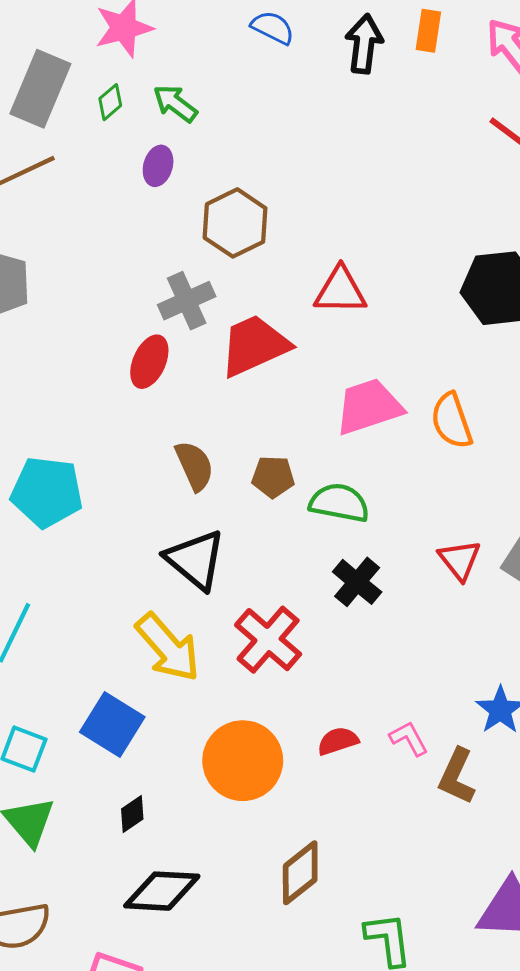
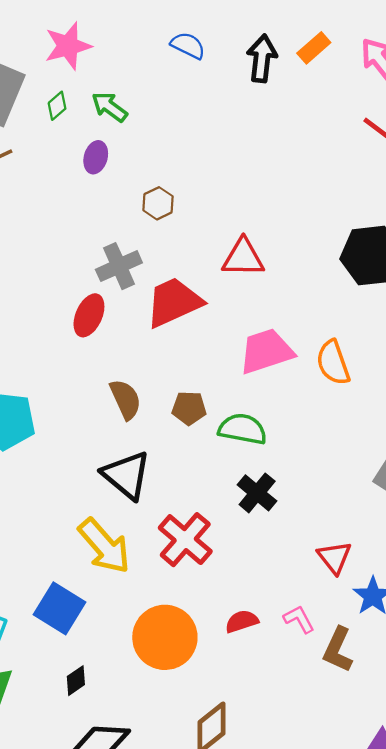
orange rectangle: (428, 31) -> (314, 48), turned 40
brown hexagon: (235, 223) -> (158, 203), size x0.6
red triangle: (460, 560) -> (334, 557), moved

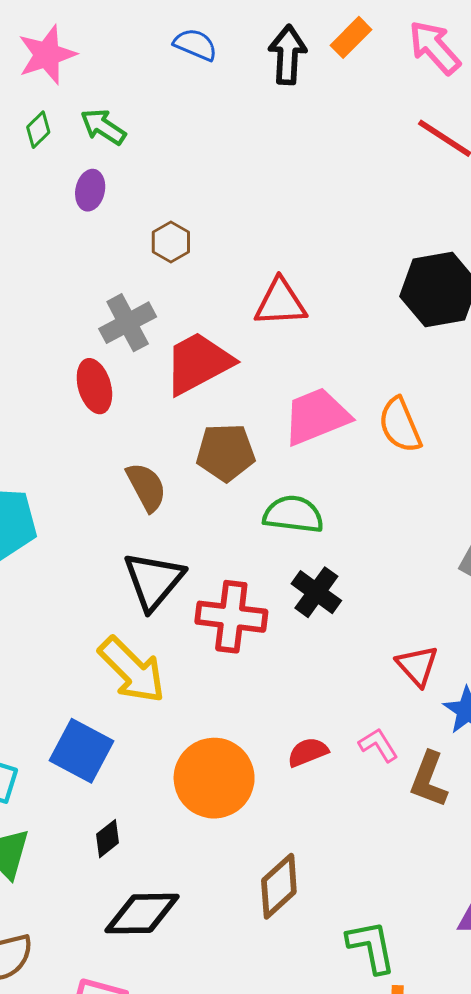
red ellipse: (89, 315) -> (94, 386), turned -36
brown pentagon: (189, 408) -> (226, 452), moved, size x1.4
black triangle: (126, 475) -> (154, 581), turned 34
red cross: (185, 540) -> (231, 617), moved, turned -30

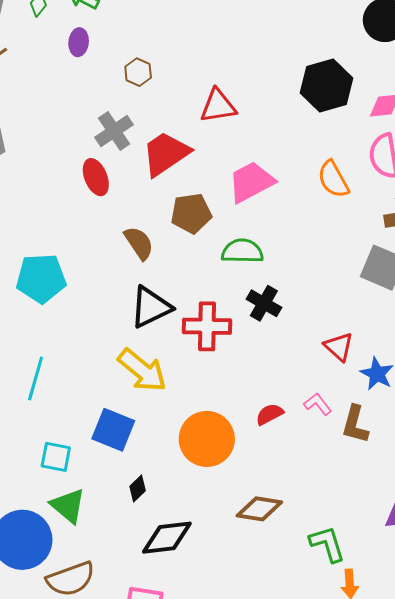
orange semicircle: (400, 425) -> (333, 179), moved
black triangle: (154, 581) -> (151, 307), turned 30
brown diamond: (279, 886) -> (259, 509), turned 57

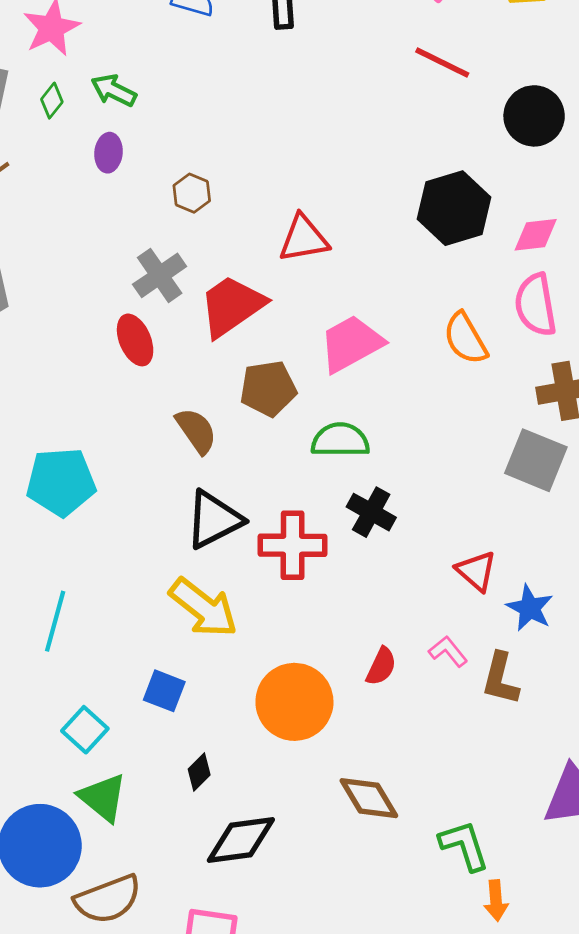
red semicircle: (270, 414) -> (381, 666), turned 144
blue square: (113, 430) -> (164, 691), size x0.7
cyan square: (56, 457) -> (85, 730), turned 32
brown diamond: (259, 509) -> (369, 798), turned 51

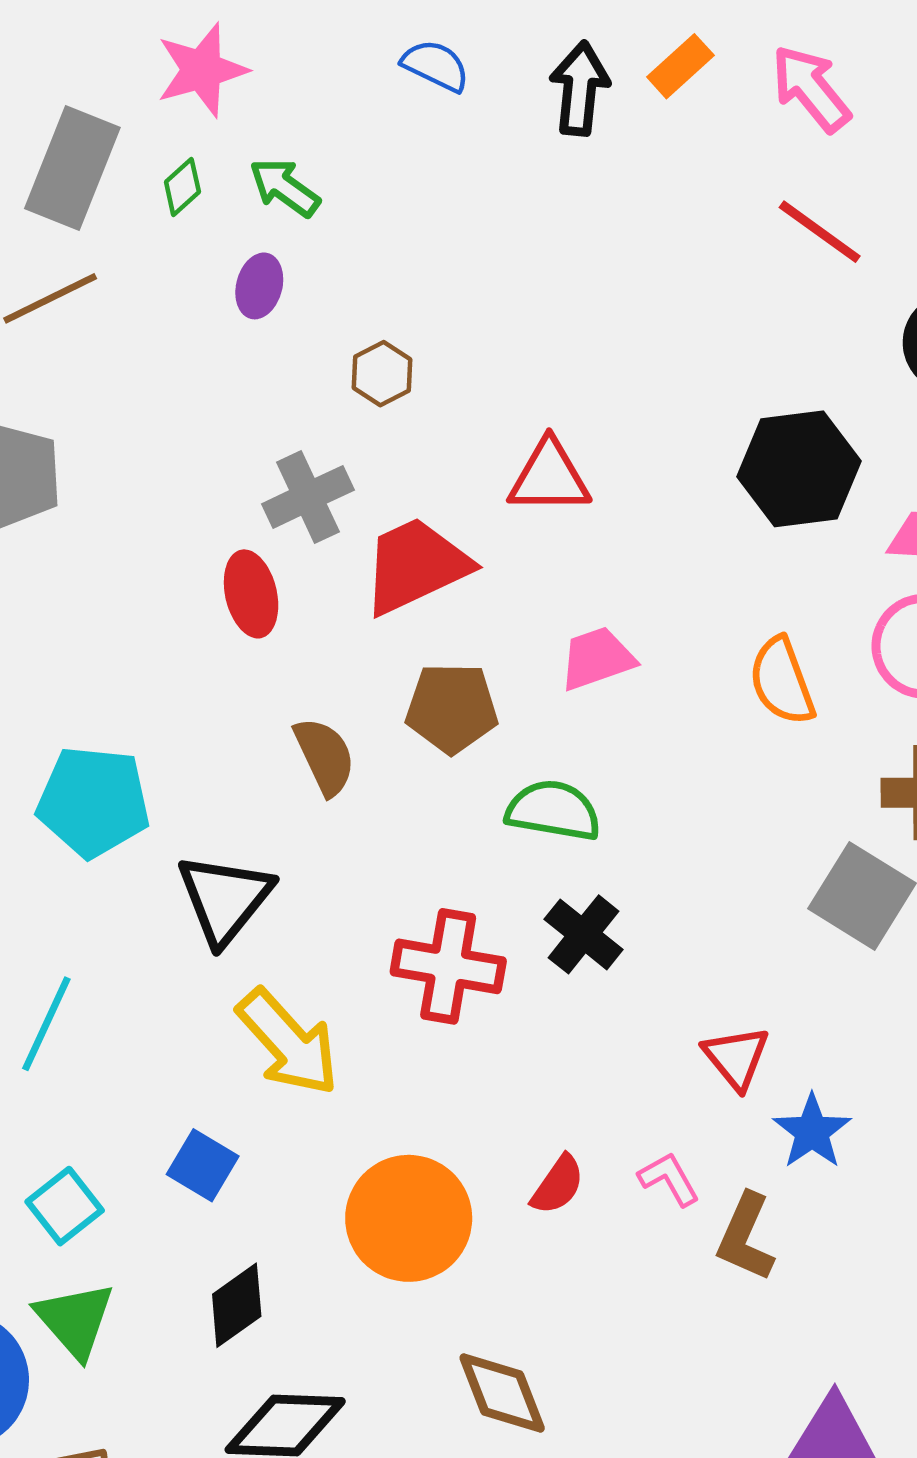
pink trapezoid: (351, 344) -> (597, 658), size x0.7
black triangle: (214, 520) -> (225, 899), moved, turned -34
black diamond: (199, 772) -> (237, 1305), size x1.4

